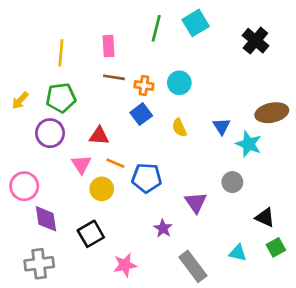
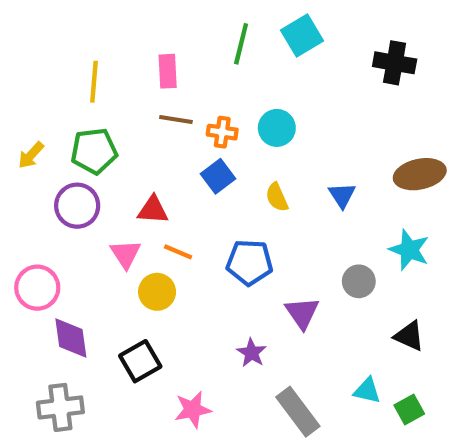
black cross: (255, 41) -> (395, 63), turned -30
cyan star: (249, 144) -> (409, 250), moved
blue pentagon: (147, 178) -> (250, 262), moved
green square: (276, 247) -> (409, 410), moved

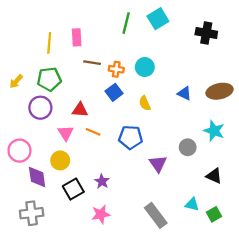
pink rectangle: (168, 71) -> (77, 37), moved
blue triangle: (342, 195) -> (184, 93), moved, turned -32
yellow circle: (157, 292) -> (60, 160), moved
purple star: (252, 353) -> (102, 181), moved

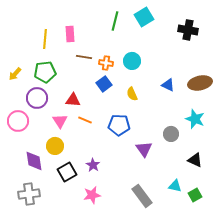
pink circle: (19, 151) -> (18, 121), moved

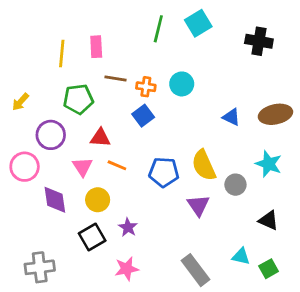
green pentagon: (45, 72) -> (78, 99), moved
yellow semicircle: (132, 94) -> (204, 165), moved, size x1.6
yellow circle: (55, 146) -> (98, 200), moved
purple diamond: (34, 161) -> (55, 200), moved

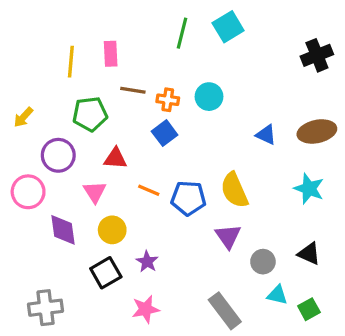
black cross: (259, 41) -> (317, 55), moved, turned -32
orange line: (117, 165) -> (149, 190), moved
gray circle: (235, 185) -> (263, 262), moved

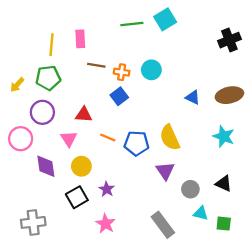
green line: (182, 33) -> (132, 24), turned 70
green pentagon: (90, 114) -> (48, 78), moved
pink star: (146, 309) -> (105, 224), turned -30
green square: (309, 309) -> (224, 224), turned 35

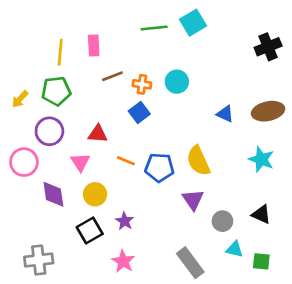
brown line: (96, 65) -> (112, 76), turned -30

